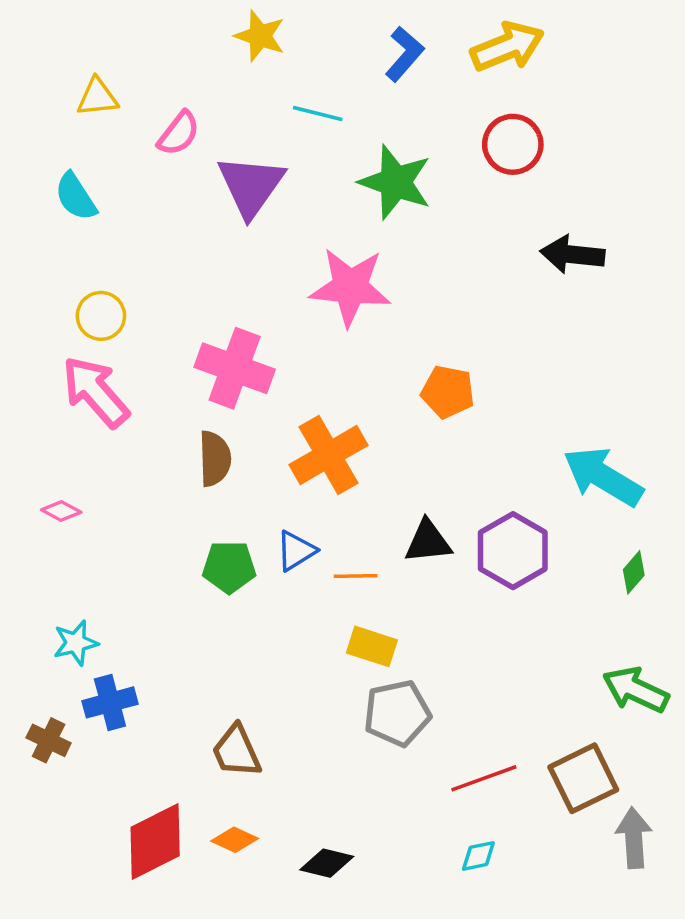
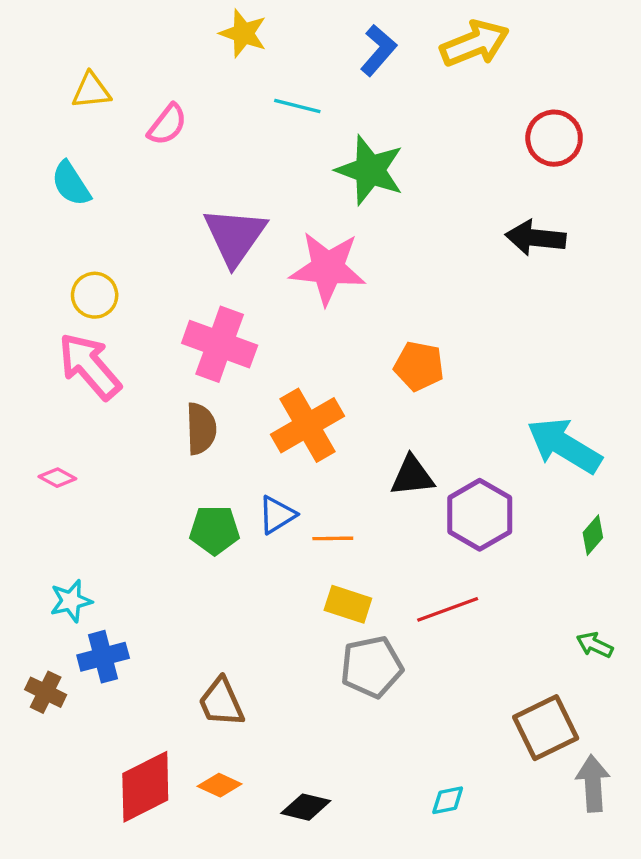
red circle: (513, 144) -> (554, 138), moved
purple triangle: (251, 186) -> (235, 236), moved
black triangle: (428, 542) -> (412, 476), moved
green arrow: (636, 690) -> (595, 645), size x0.6
red line: (484, 778) -> (448, 609), moved

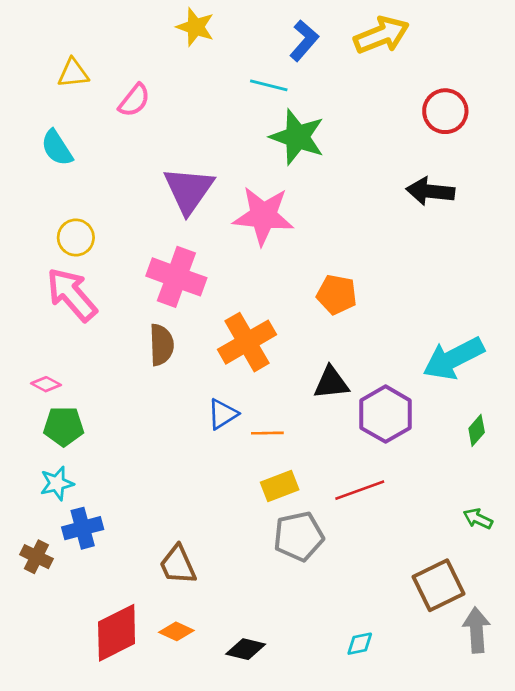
cyan line: (297, 106) -> (269, 85), moved
cyan arrow: (564, 446) -> (453, 358), turned -58
green pentagon: (215, 530) -> (64, 426), moved
yellow rectangle: (348, 604) -> (280, 486), turned -39

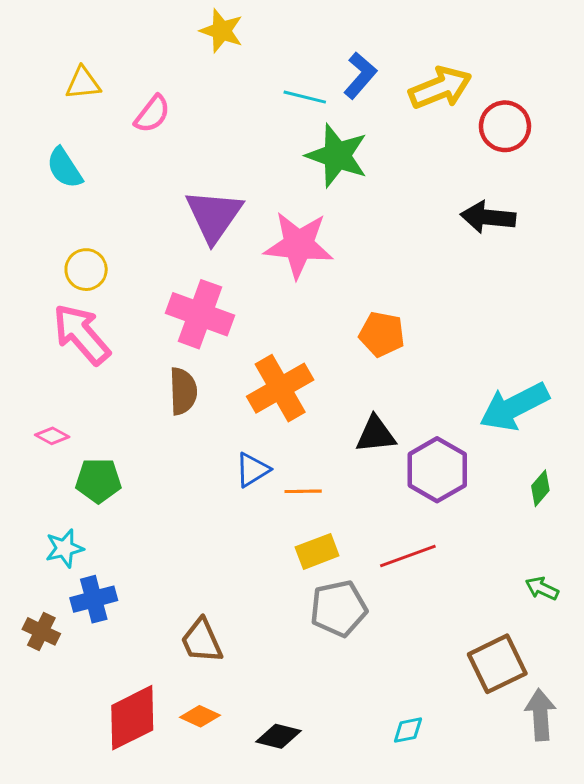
yellow arrow: (381, 35) -> (440, 88), moved
blue L-shape: (304, 41) -> (360, 75), moved
green pentagon: (64, 426) -> (98, 481), moved

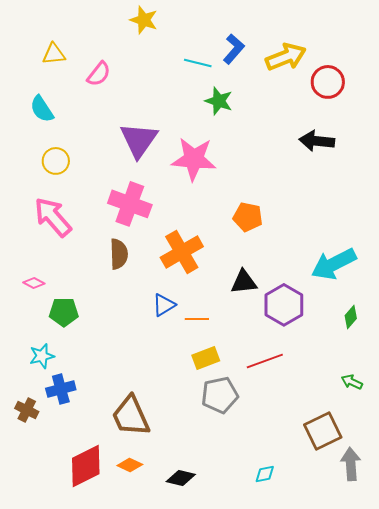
green star: (337, 156) -> (219, 101), size x0.7
yellow circle: (86, 270) -> (56, 161), moved
brown trapezoid: (202, 641) -> (131, 416), size x1.4

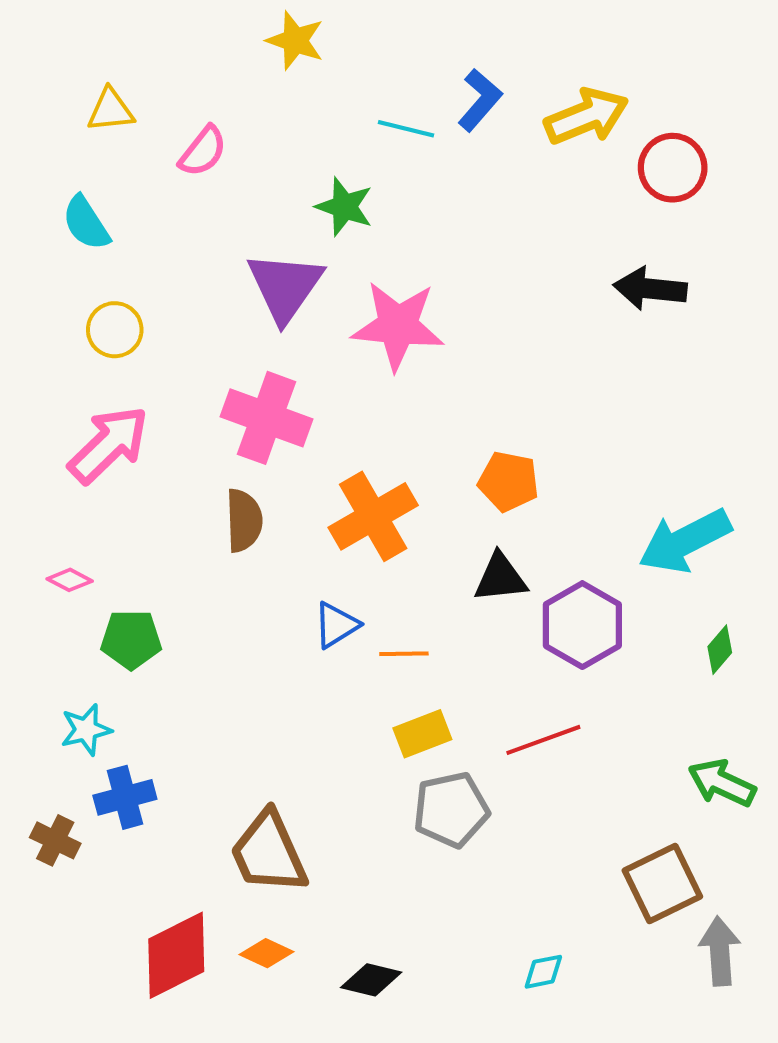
green star: (219, 101) -> (344, 207), moved
pink arrow: (53, 217) -> (109, 445), turned 87
orange pentagon: (248, 217) -> (509, 481), moved
green arrow: (352, 382) -> (722, 783), size x1.5

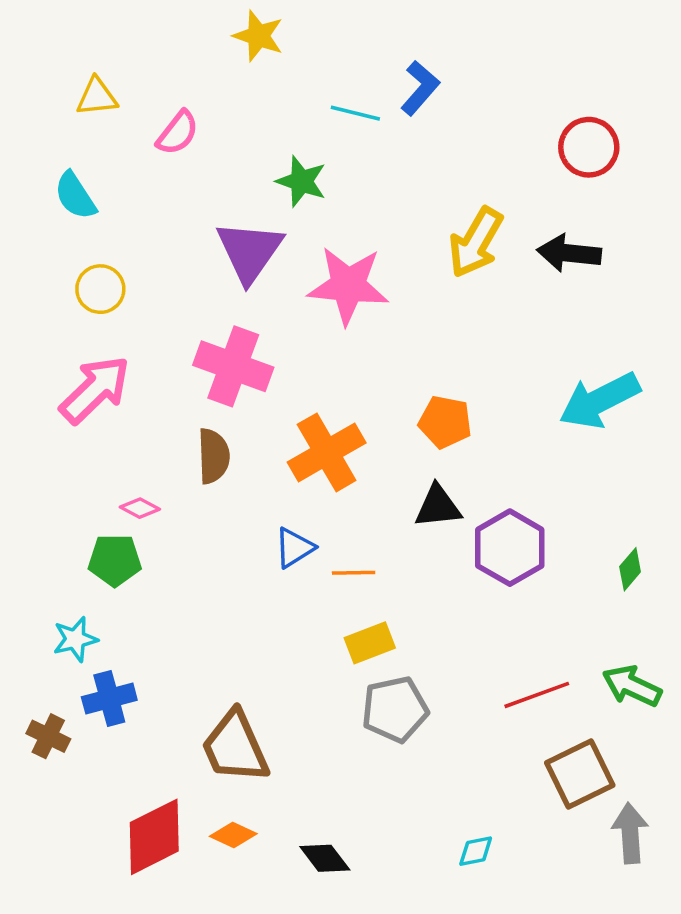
yellow arrow: (586, 116) -> (476, 242), moved, turned 142
cyan arrow: (685, 541) -> (600, 400), moved
pink diamond: (70, 580) -> (140, 508), moved
red line: (543, 740) -> (537, 695), moved
black diamond: (371, 980) -> (325, 858), turned 39

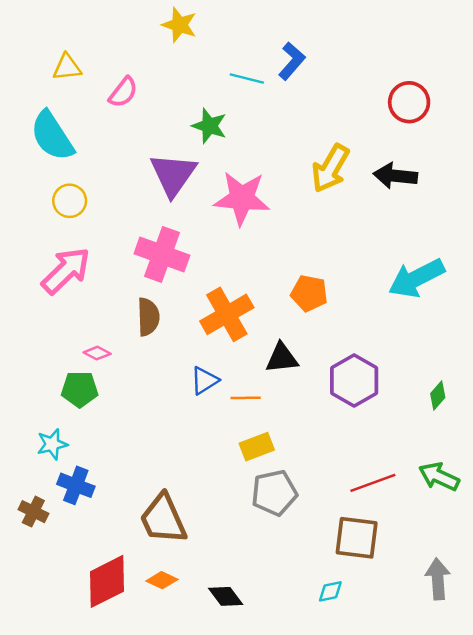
cyan semicircle: (75, 196) -> (52, 136), size x1.5
black triangle: (438, 506) -> (282, 358), moved
blue cross: (109, 699) -> (76, 485), turned 36
brown square: (580, 774) -> (357, 538), moved, turned 33

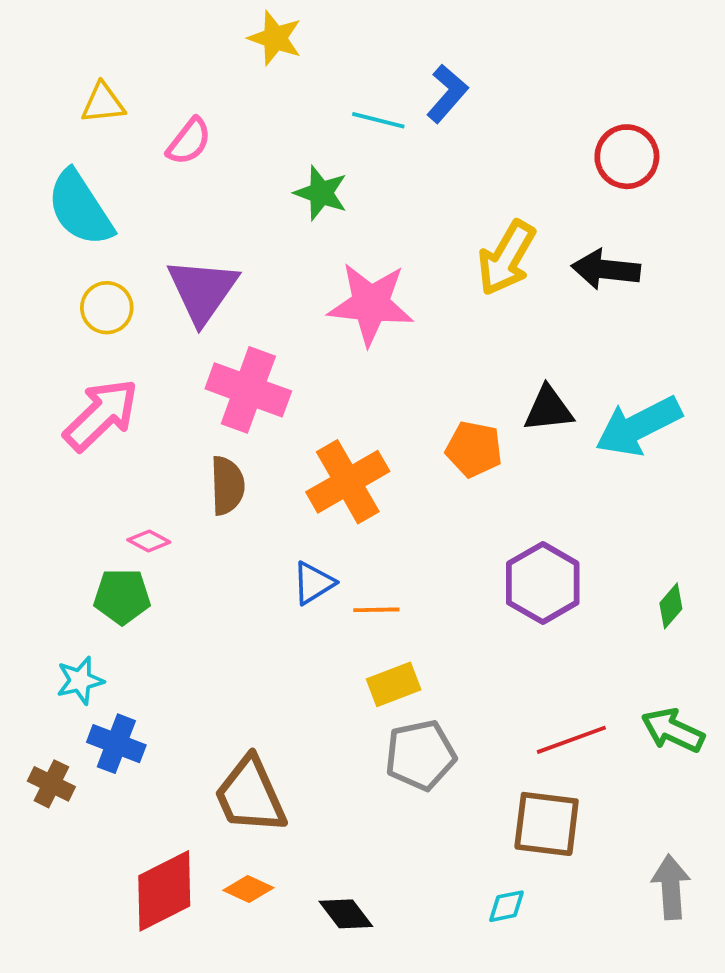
purple triangle: (173, 175) -> (202, 290), moved
black triangle: (282, 358) -> (548, 409), moved

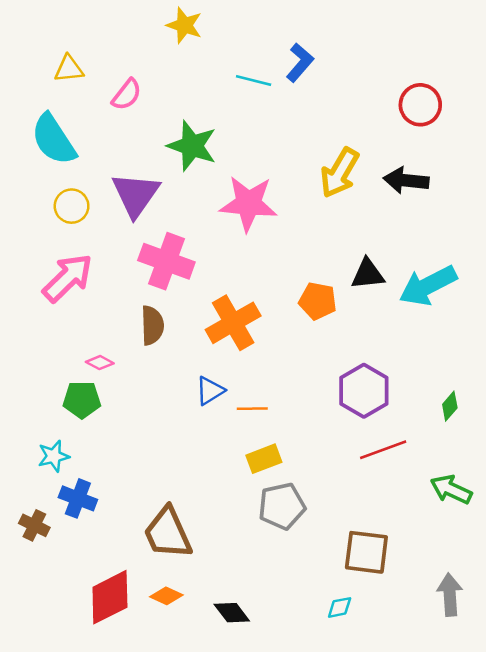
green star: (321, 193) -> (192, 146), moved, size x1.4
red line: (571, 740) -> (383, 450), moved

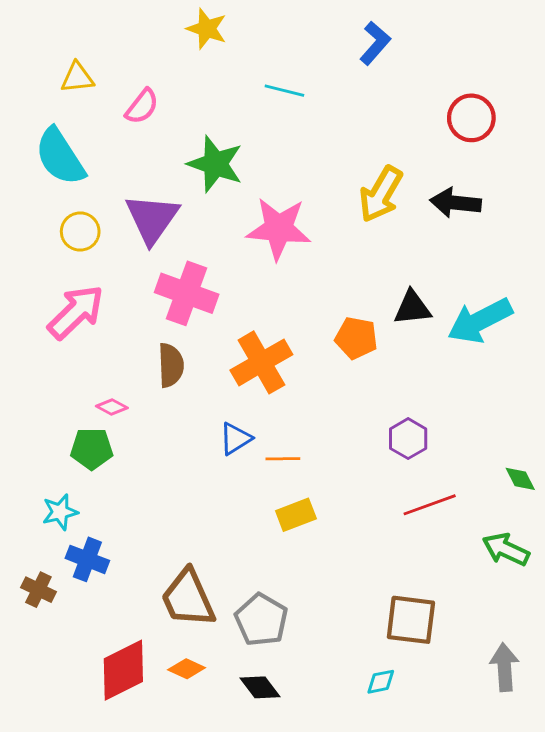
blue L-shape: (300, 62) -> (375, 43), moved
purple hexagon: (364, 391) -> (408, 439), size x0.7
green diamond: (450, 406) -> (520, 479), moved, turned -68
gray pentagon: (282, 506) -> (261, 620), moved, turned -30

